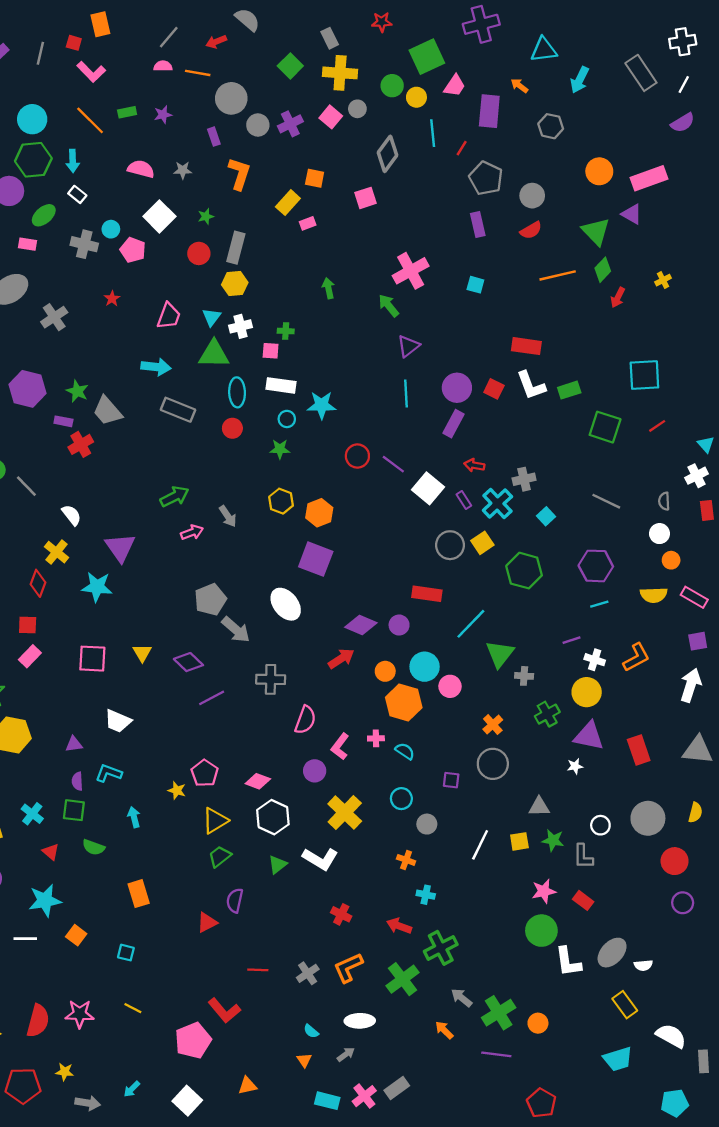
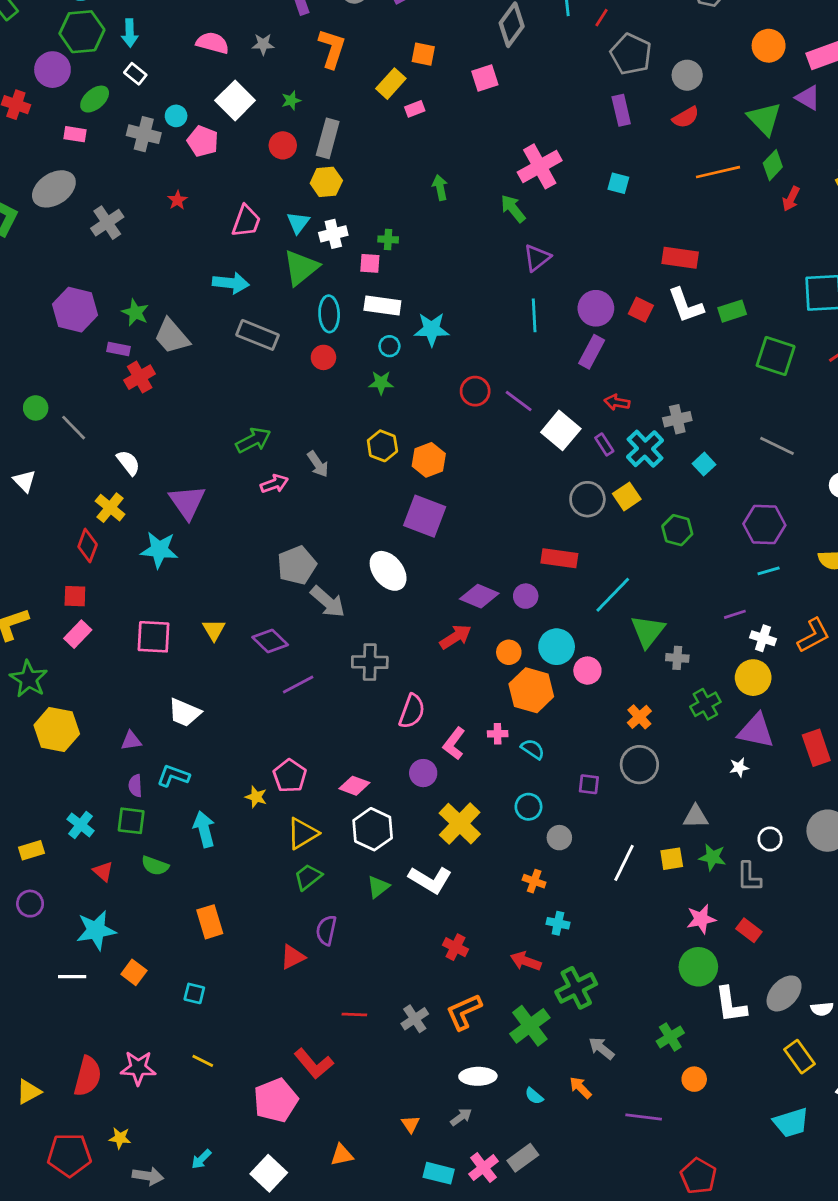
green triangle: (214, 354) -> (301, 268), turned -40
green hexagon: (524, 571) -> (677, 530), size x0.7
cyan arrow: (134, 817) -> (204, 829), size x1.4
green cross: (499, 1013) -> (670, 1037), moved, size x0.7
cyan semicircle: (311, 1031) -> (534, 1096), moved

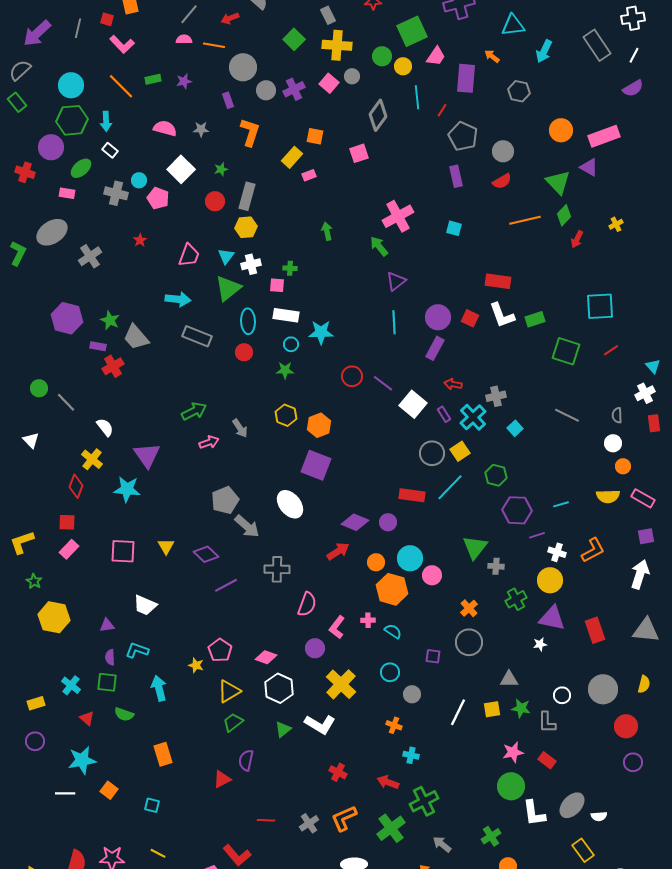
purple hexagon: (764, 524) -> (517, 510), moved
cyan line: (613, 595) -> (450, 487), moved
green star: (29, 679) -> (34, 581), size x0.6

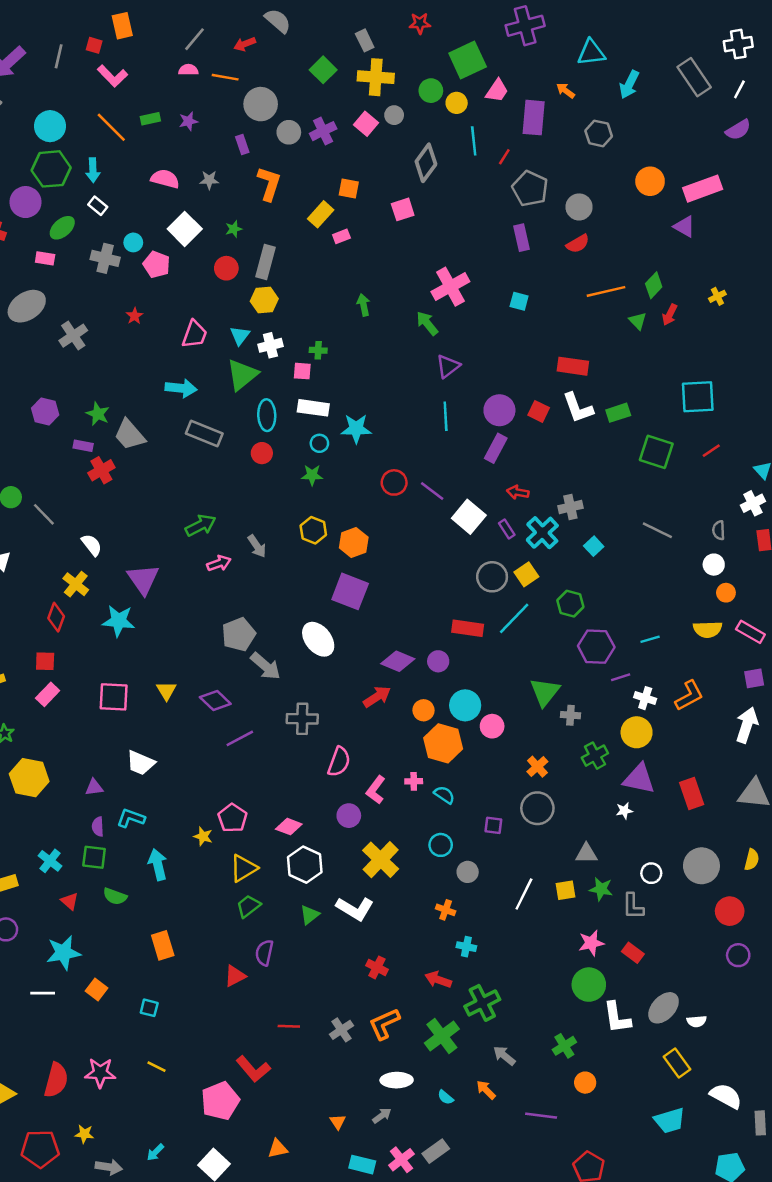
green triangle: (558, 182) -> (638, 321), moved, size x0.6
purple hexagon: (67, 318) -> (45, 411), size x0.7

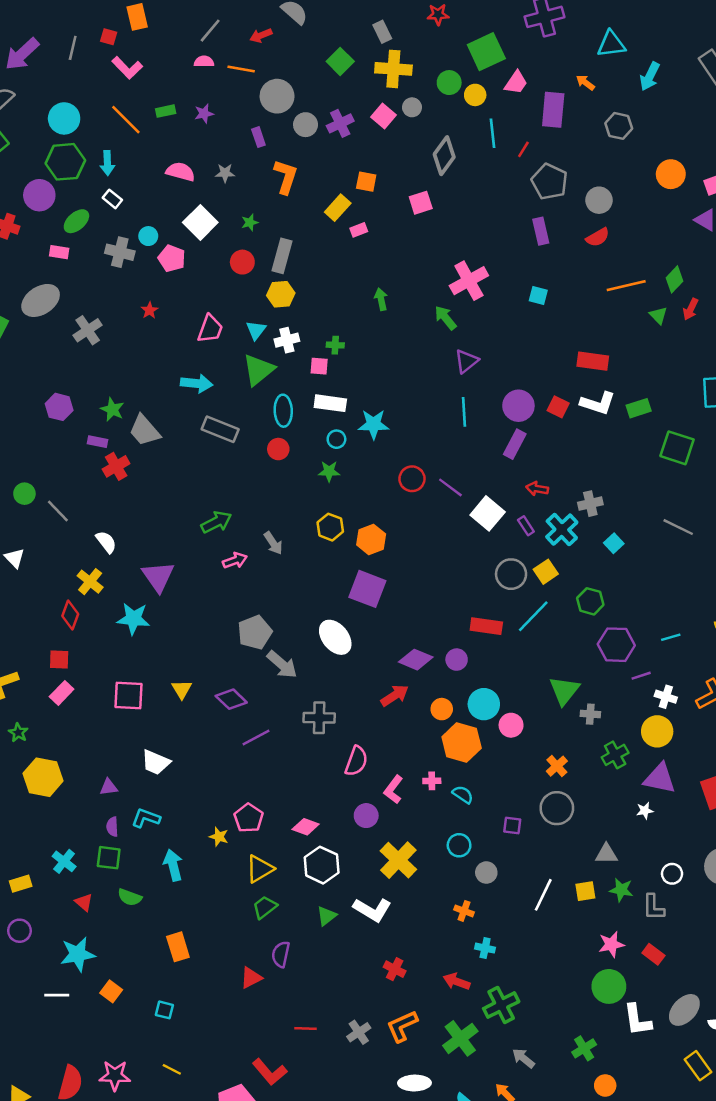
white L-shape: (578, 408) -> (598, 403), turned -52

